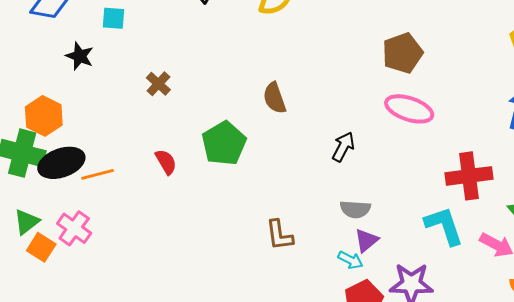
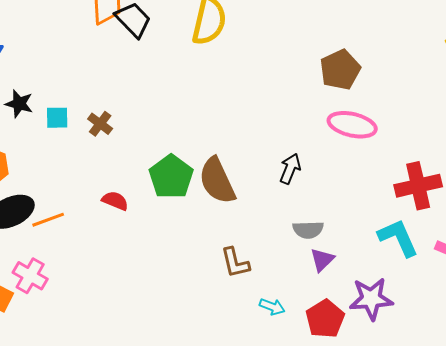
cyan square: (113, 18) -> (57, 118), moved
brown semicircle: (275, 98) -> (217, 181), moved, size x1.5
red semicircle: (166, 162) -> (115, 201), turned -32
cyan arrow: (350, 260) -> (272, 307), moved

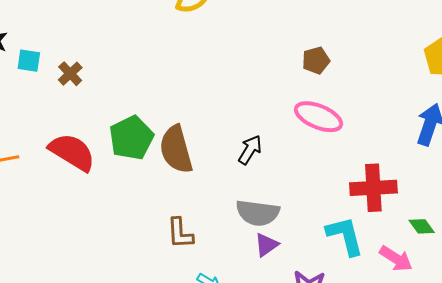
brown pentagon: (340, 70) -> (316, 60), size x0.7
red semicircle: (115, 201) -> (72, 152), size x1.8
gray semicircle: (308, 230) -> (258, 213), size x1.4

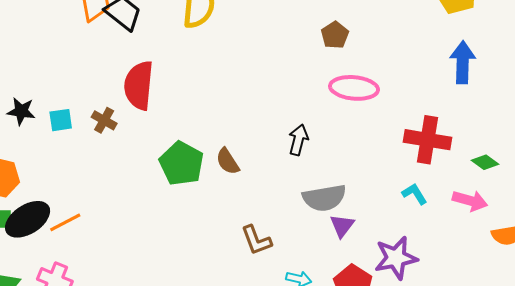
brown semicircle: (176, 149) -> (228, 161), size x0.6
red semicircle: (72, 152) -> (139, 85), moved, turned -99
red cross: (373, 188) -> (428, 140), turned 30
cyan L-shape: (345, 236) -> (415, 194), size x0.6

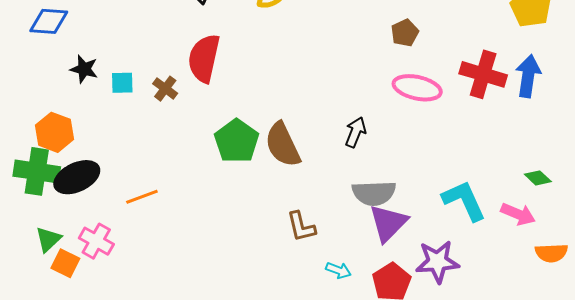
red cross: (428, 140) -> (483, 74), moved
brown semicircle: (228, 161) -> (283, 145), size x1.6
cyan L-shape: (415, 194) -> (464, 200), size x1.8
orange line: (65, 222) -> (142, 197), moved
purple triangle: (342, 226) -> (388, 223), size x1.6

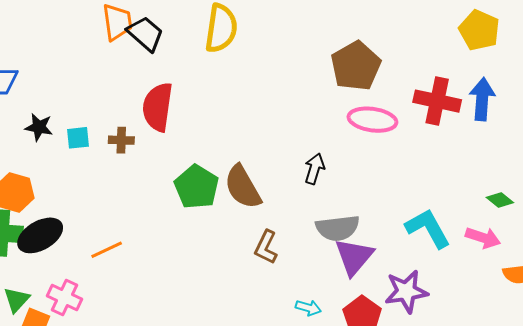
brown pentagon: (405, 33) -> (356, 66), size x1.8
brown cross: (165, 89) -> (121, 140), turned -30
brown L-shape: (301, 227) -> (266, 247), moved, turned 44

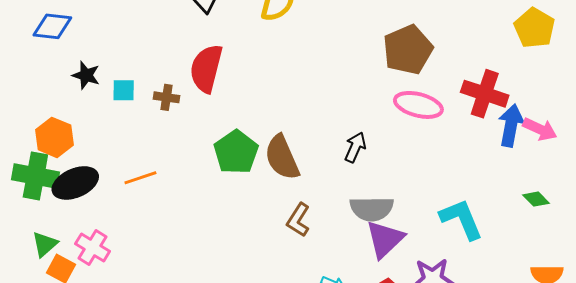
blue arrow: (482, 99) -> (511, 125), moved
pink arrow: (483, 238) -> (540, 129), moved
orange line: (107, 250) -> (140, 178), moved

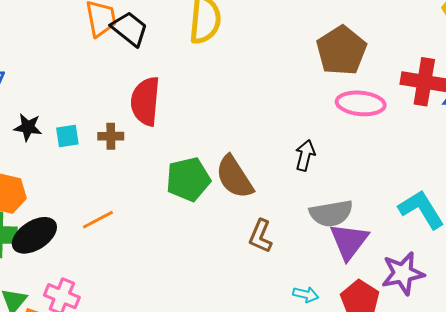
green pentagon: (236, 152) -> (188, 179), turned 30

